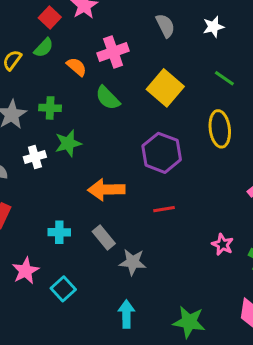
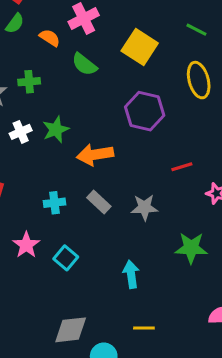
green star: (68, 143) -> (56, 129), moved
red line: (164, 209) -> (182, 167), moved
gray star: (133, 262) -> (144, 207), moved
green star: (189, 322) -> (191, 248), moved

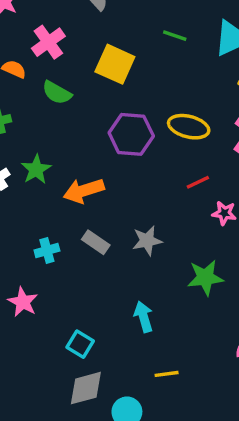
yellow ellipse: (199, 80) -> (189, 127), moved, turned -52
red line: (182, 167) -> (198, 182), moved
cyan square: (66, 258) -> (80, 344), moved

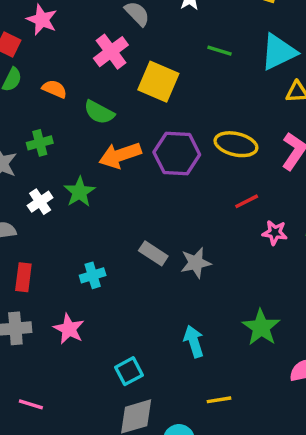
pink cross: (48, 42) -> (111, 52), moved
orange arrow: (84, 191) -> (120, 155), moved
gray rectangle: (96, 242) -> (153, 253), moved
green star: (205, 278) -> (261, 327), moved, turned -30
cyan square: (80, 344) -> (129, 371), turned 32

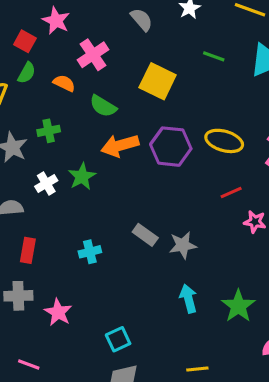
pink cross: (111, 52) -> (93, 55), moved
pink star: (69, 329) -> (58, 312), moved
cyan arrow: (194, 341) -> (188, 299), moved

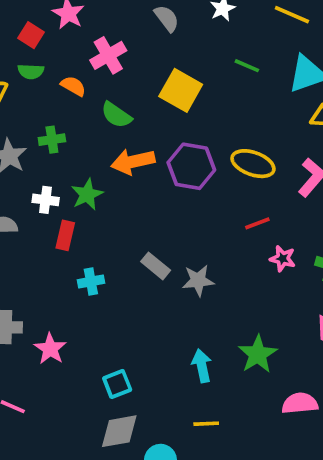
green semicircle: (27, 73) -> (31, 71), turned 60
white cross: (46, 183) -> (46, 200), turned 35
red rectangle: (28, 250) -> (65, 235), moved
cyan arrow: (188, 299) -> (202, 366), moved

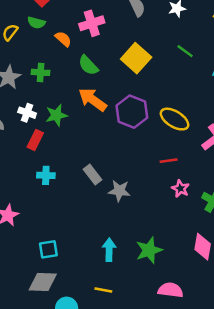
orange arrow: (133, 162) -> (93, 100), turned 36

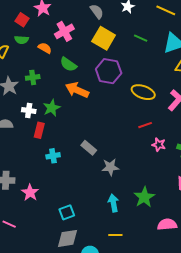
yellow square: (136, 58) -> (104, 38), moved
purple hexagon: (132, 112) -> (109, 71), moved
gray star: (119, 191) -> (110, 167), moved

